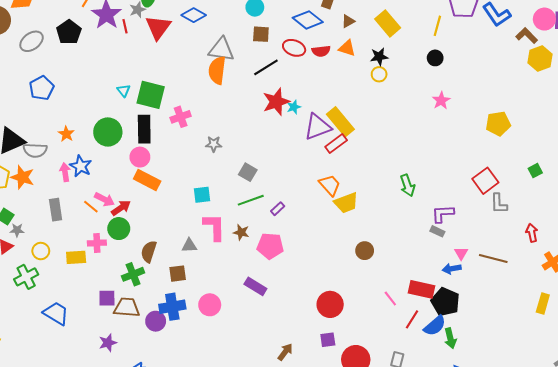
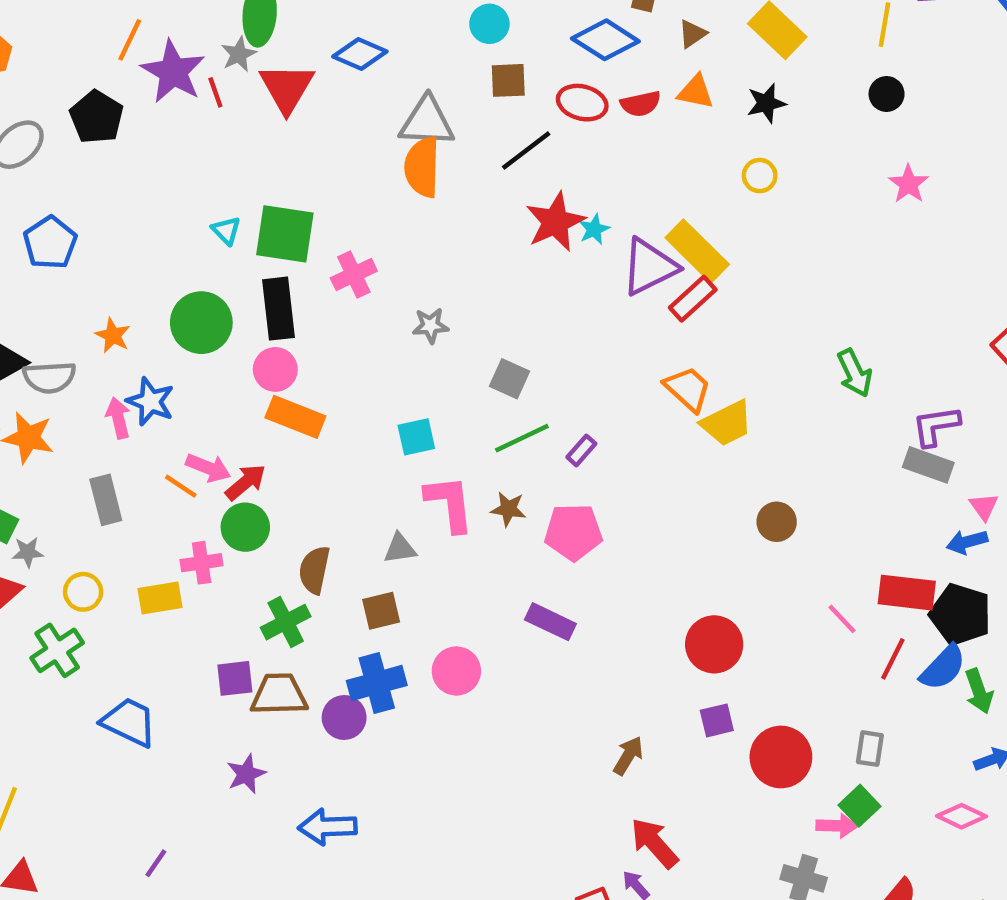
yellow circle: (379, 74) -> (760, 176), moved
gray rectangle: (437, 231) -> (928, 465), size x1.5

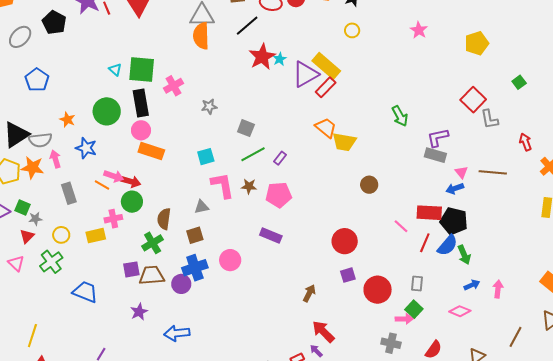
pink arrow: (118, 418) -> (55, 159), moved
yellow trapezoid: (727, 423) -> (344, 142), turned 40
red arrow: (246, 482) -> (131, 182), turned 60

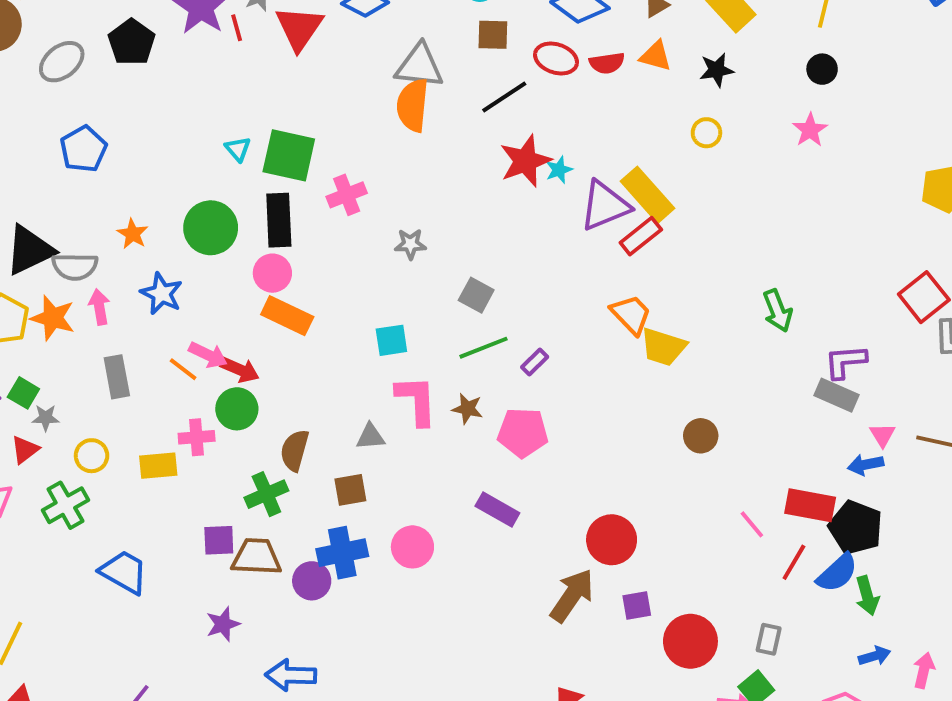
pink star: (419, 30) -> (810, 130), moved
red circle: (345, 241) -> (612, 540), moved
brown arrow: (309, 293) -> (572, 595), moved, size x1.6

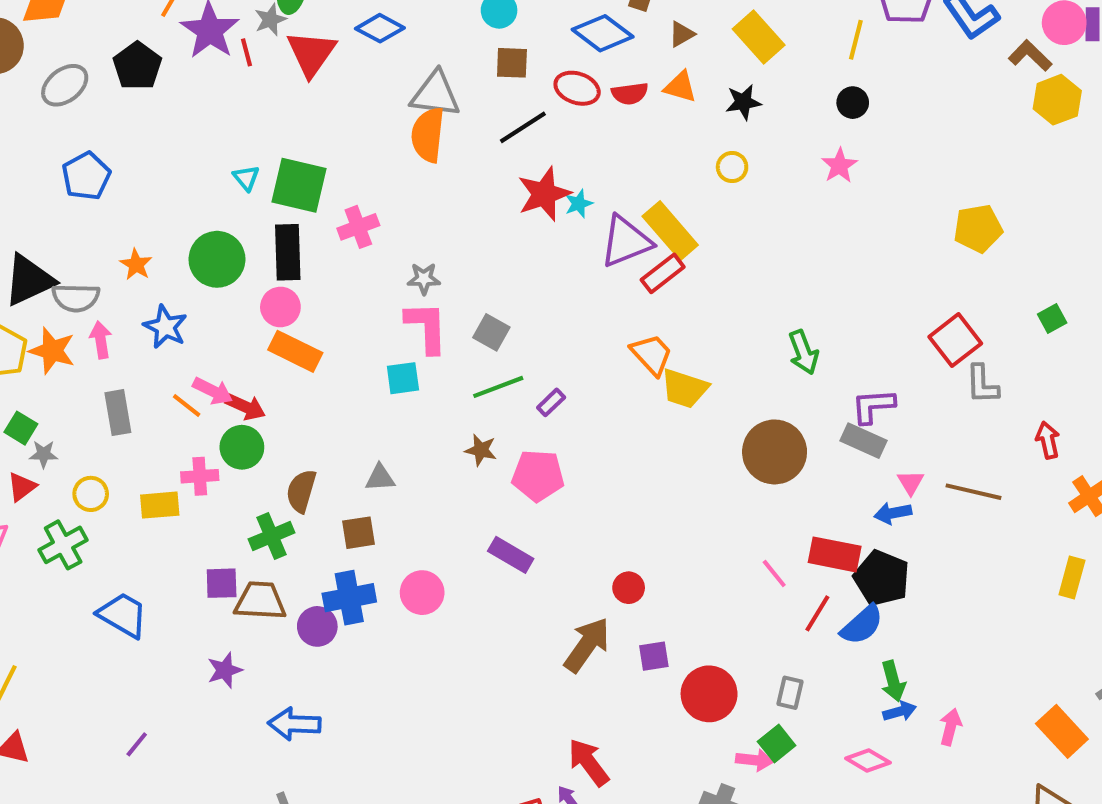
pink L-shape: (416, 400) -> (427, 327), moved
brown circle: (701, 436) -> (775, 452), moved, size x1.8
red circle: (612, 540) -> (629, 588), size x0.6
green arrow: (867, 596) -> (893, 681), moved

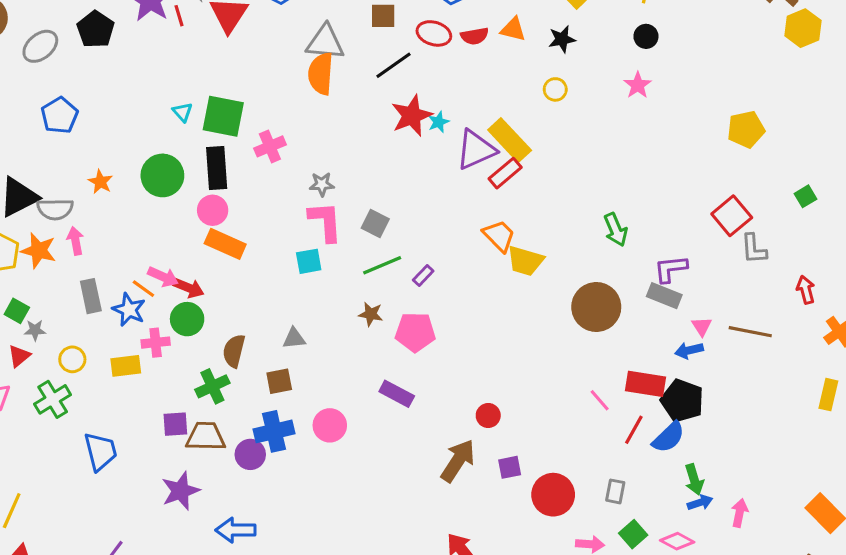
blue star: (165, 327) -> (129, 310), moved
blue trapezoid: (123, 615) -> (101, 451), turned 48
purple star: (225, 670) -> (180, 491), size x1.4
green square: (777, 744) -> (633, 534), moved

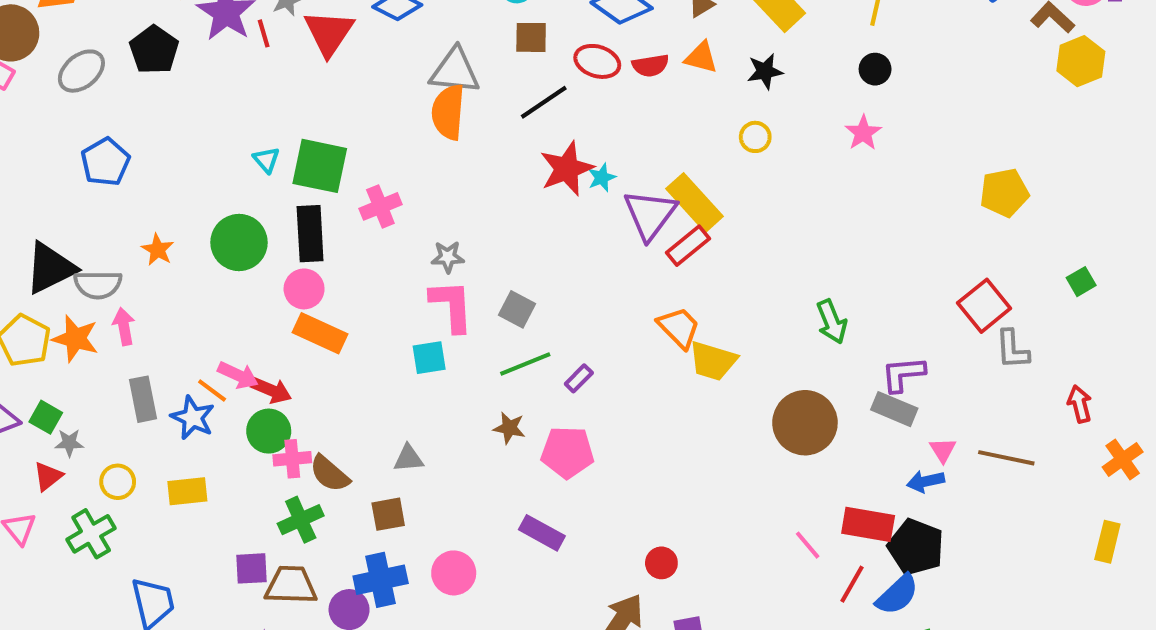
purple triangle: (476, 150) -> (650, 214), turned -30
pink cross: (156, 343) -> (292, 459), moved
brown semicircle: (234, 351) -> (330, 474), turned -64

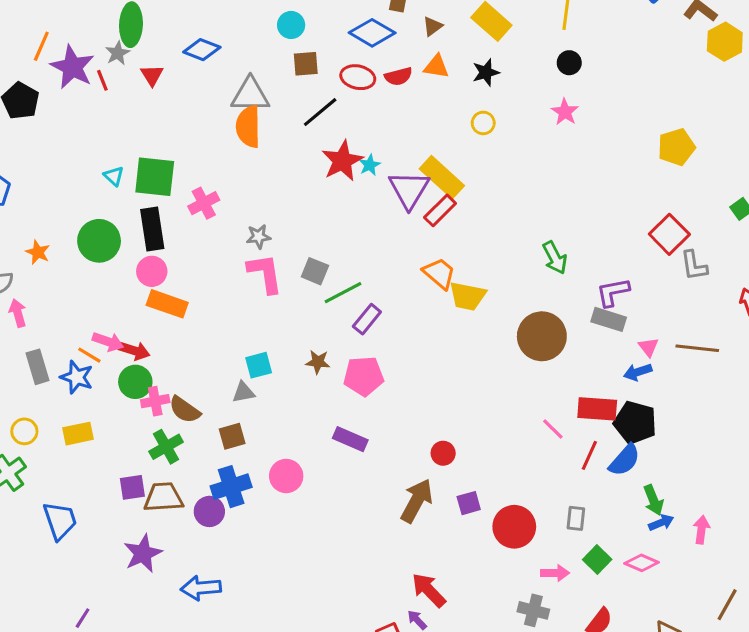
red triangle: (329, 33) -> (152, 75), size x0.6
cyan square: (429, 358) -> (259, 365), moved
green line: (525, 364) -> (343, 293), moved
purple rectangle: (579, 378) -> (367, 319), size x1.4

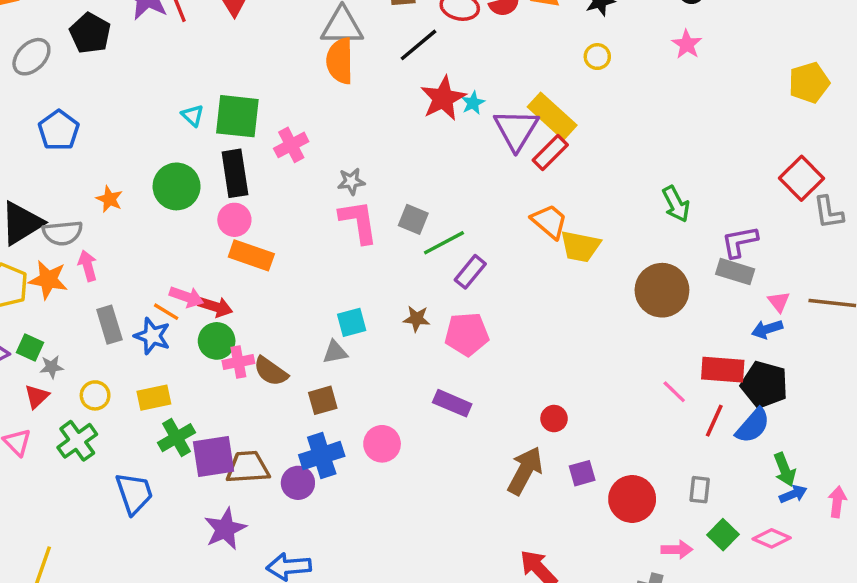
green cross: (166, 447) -> (177, 438), moved
purple square: (132, 487) -> (214, 457), size x1.5

